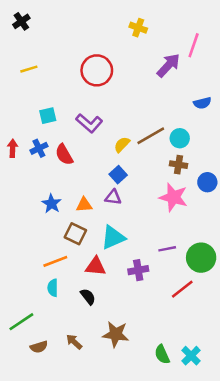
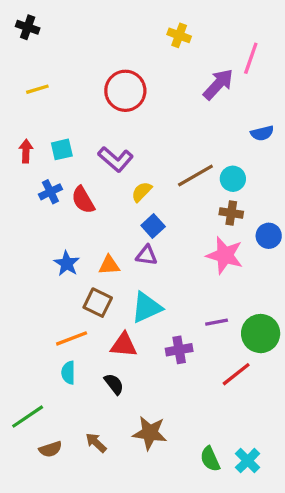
black cross: (21, 21) -> (28, 27), turned -36
yellow semicircle: (122, 145) -> (142, 192), moved
red arrow: (13, 148) -> (26, 151), moved

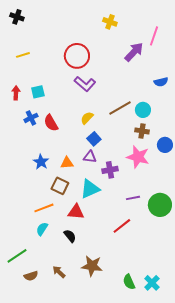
purple L-shape: (116, 159) -> (85, 84), moved
purple cross: (179, 350) -> (110, 170), moved
cyan semicircle: (68, 373) -> (42, 229), turned 32
red line: (236, 374) -> (122, 226), moved

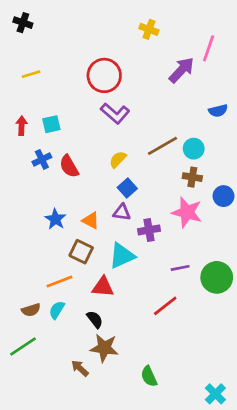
orange triangle: (67, 163) -> (91, 220), turned 32
brown star: (92, 266) -> (104, 348), moved
brown semicircle: (31, 276) -> (31, 310), moved
green semicircle: (129, 282) -> (149, 376), moved
cyan cross: (152, 283) -> (215, 394), moved

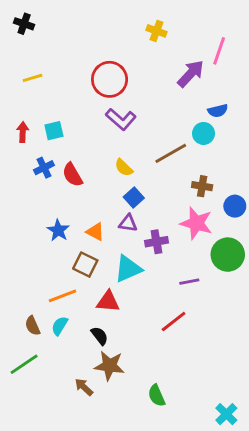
blue semicircle: (218, 111) -> (218, 111), moved
cyan circle: (194, 149) -> (204, 133), moved
yellow semicircle: (118, 159) -> (124, 168), turned -90
green circle: (217, 277) -> (228, 255), moved
brown semicircle: (31, 310) -> (33, 326), turned 84

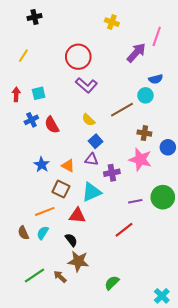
black cross: (24, 24) -> (35, 17), moved, turned -32
yellow line: (33, 78) -> (23, 56), turned -40
green circle: (228, 255) -> (163, 197), moved
green line: (24, 364) -> (35, 276), moved
green semicircle: (157, 396) -> (112, 283), turned 70

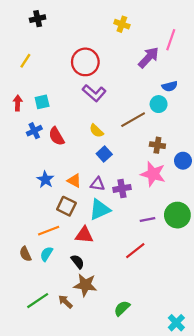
purple triangle: (92, 160) -> (98, 184), moved

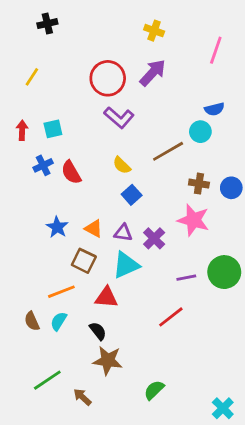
purple arrow: (149, 57) -> (153, 73), moved
blue circle: (183, 161) -> (231, 188), moved
purple cross: (122, 188) -> (154, 238), turned -35
brown arrow: (65, 302) -> (82, 397), moved

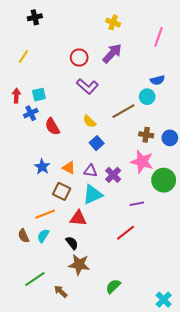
red circle: (108, 78) -> (79, 58), size x0.7
blue cross: (43, 165) -> (31, 113), moved
green circle: (224, 272) -> (164, 180), moved

